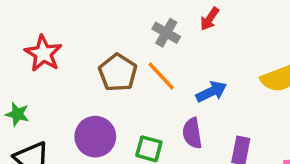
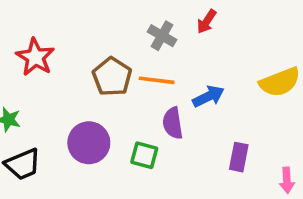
orange line: (161, 76) -> (157, 80), turned -40
purple semicircle: (192, 133) -> (173, 123), moved

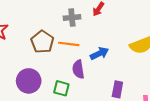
gray cross: (162, 36) -> (72, 18), turned -35

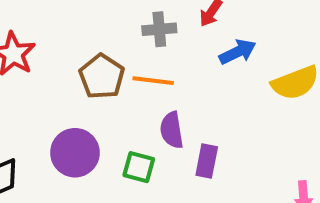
blue arrow: (99, 53) -> (238, 52), moved
purple rectangle: (117, 89) -> (207, 161), moved

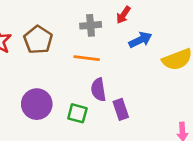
brown pentagon: (102, 77) -> (38, 40), moved
purple rectangle: (207, 161) -> (121, 109), turned -30

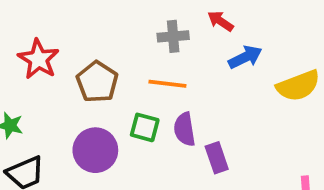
red arrow: (123, 15) -> (221, 21), turned 90
brown pentagon: (38, 40) -> (97, 82), moved
green square: (77, 113) -> (145, 127), moved

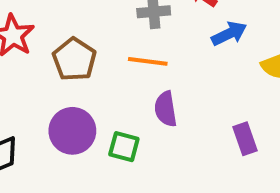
green square: (145, 127) -> (124, 147), moved
purple rectangle: (217, 158) -> (245, 139), moved

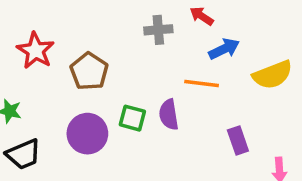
orange line: (148, 61) -> (202, 83), moved
green square: (124, 147) -> (132, 118), moved

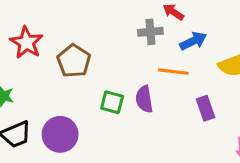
gray cross: (158, 30) -> (150, 32), moved
purple circle: (87, 134) -> (60, 134), moved
purple rectangle: (238, 141) -> (205, 108), moved

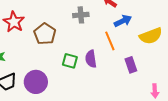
gray cross: (150, 32) -> (81, 15), moved
orange line: (173, 72) -> (110, 41), turned 60

